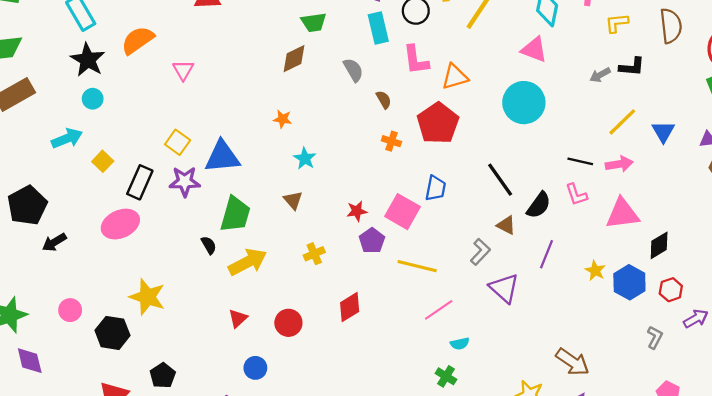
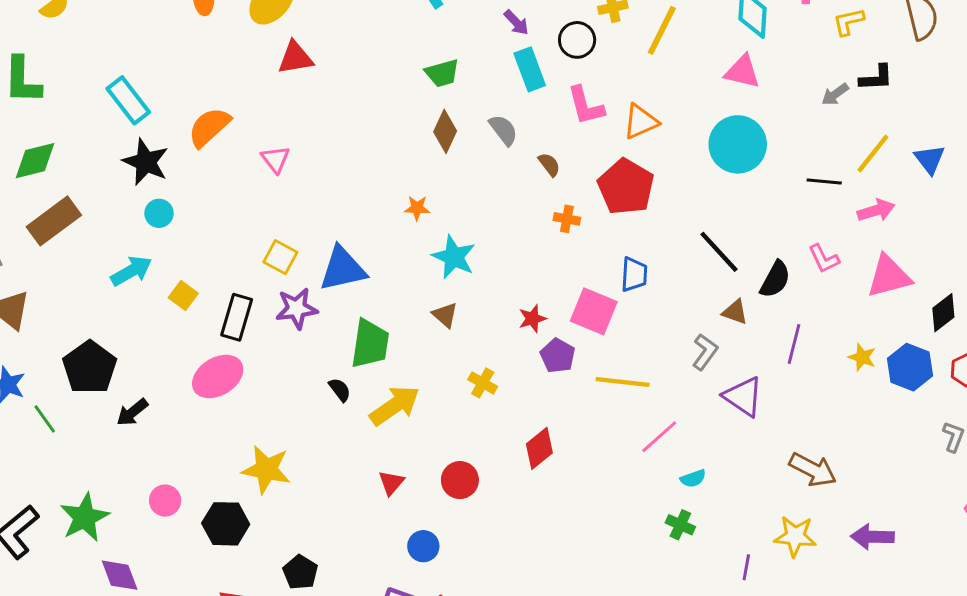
brown diamond: (294, 59) -> (445, 131), moved, turned -32
cyan star: (305, 158) -> (454, 257), size x1.4
black line: (580, 161) -> (824, 181), moved
yellow cross: (314, 254) -> (483, 383), turned -30
brown arrow: (573, 362) -> (813, 470), moved

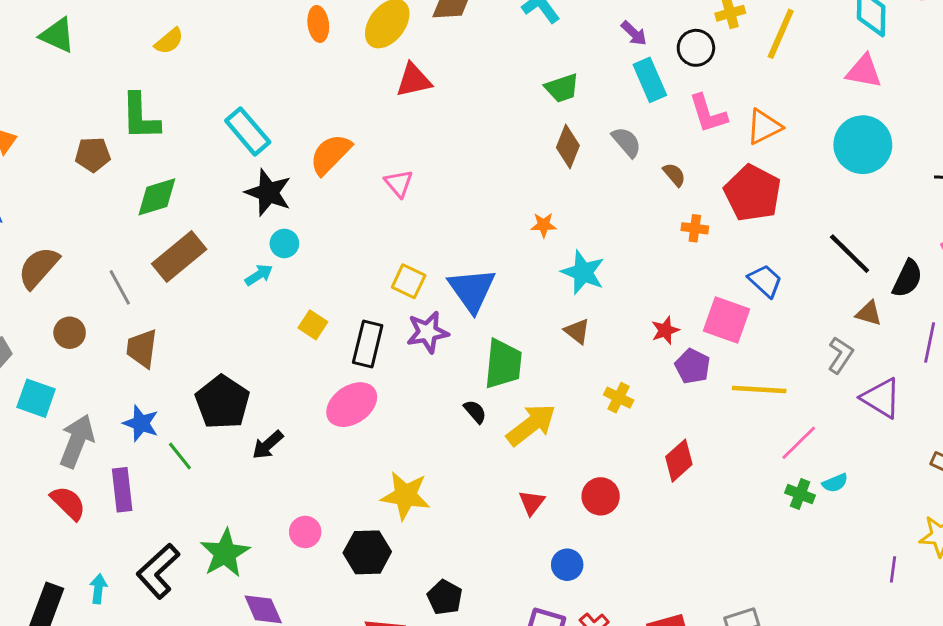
blue triangle: (343, 269) -> (472, 290), turned -50
cyan arrow: (131, 271) -> (259, 275), moved, size x0.7
blue trapezoid: (634, 274) -> (765, 281), turned -48
green cross: (680, 525) -> (800, 494), moved

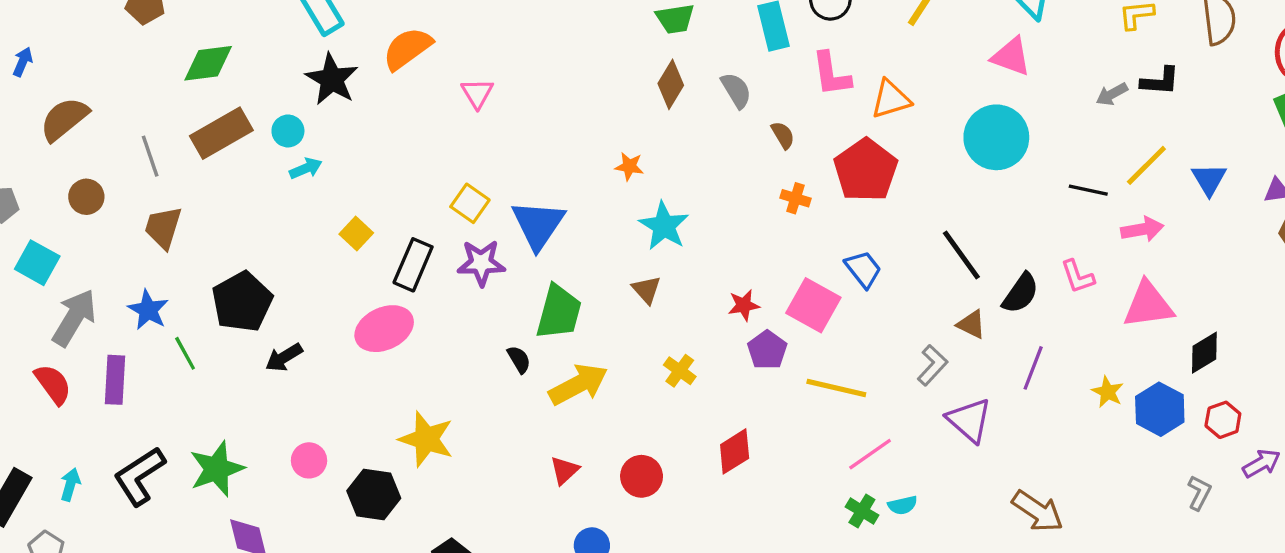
cyan circle: (284, 243) -> (288, 131), moved

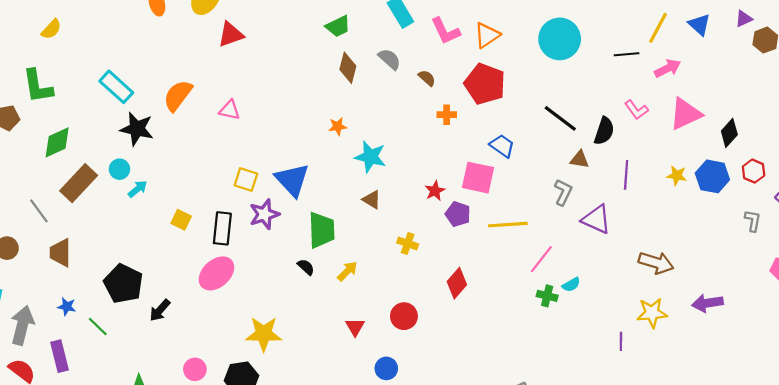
pink triangle: (477, 93) -> (230, 110), turned -30
blue star: (148, 310) -> (67, 307), size x0.7
yellow arrow: (578, 384) -> (347, 271), size x0.6

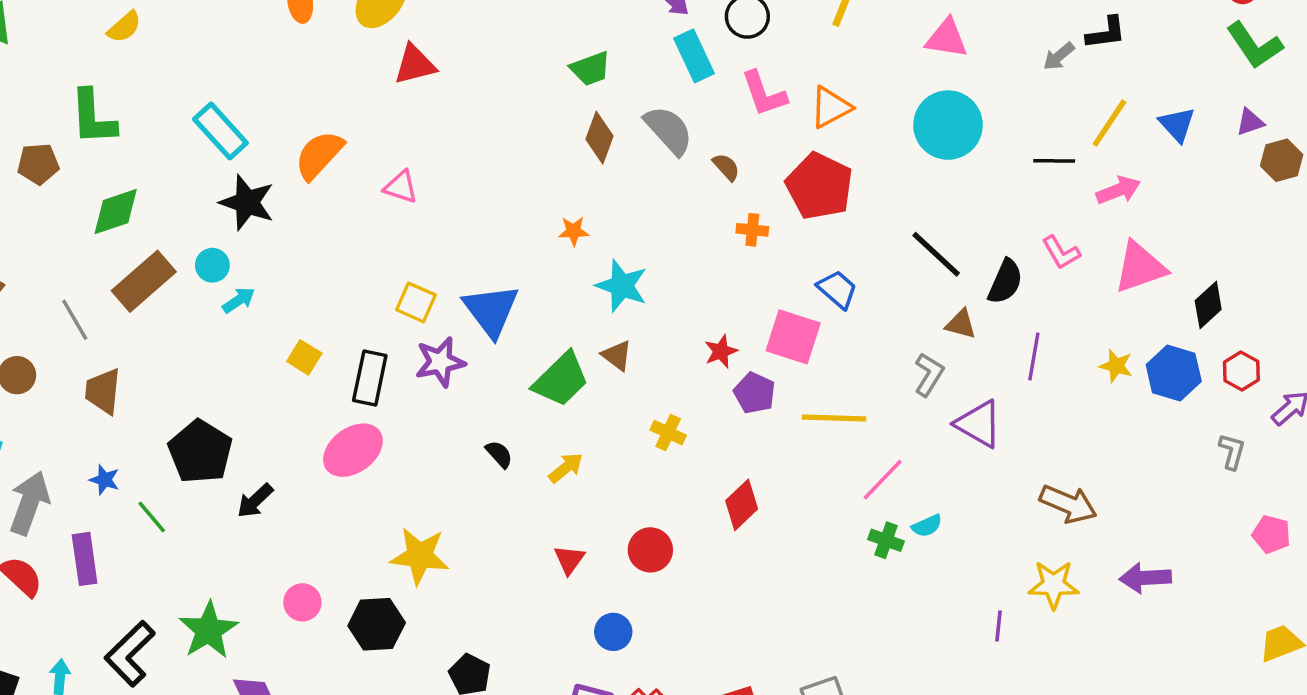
gray semicircle: (390, 59) -> (669, 130), size x1.4
green trapezoid: (322, 230) -> (561, 379), moved, turned 42

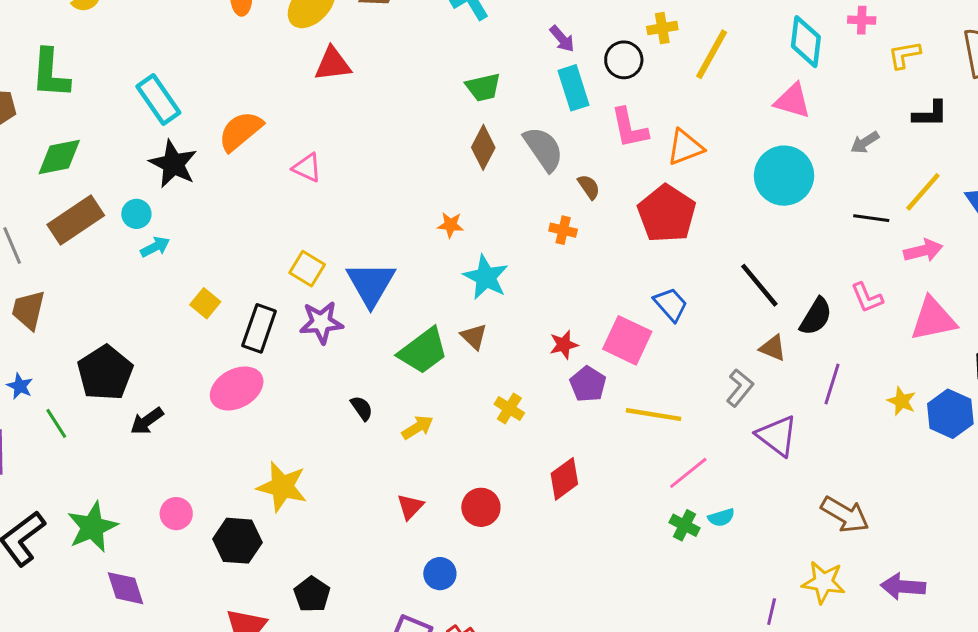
gray arrow: (1059, 56) -> (865, 142), moved
orange cross: (752, 230) -> (563, 230), moved

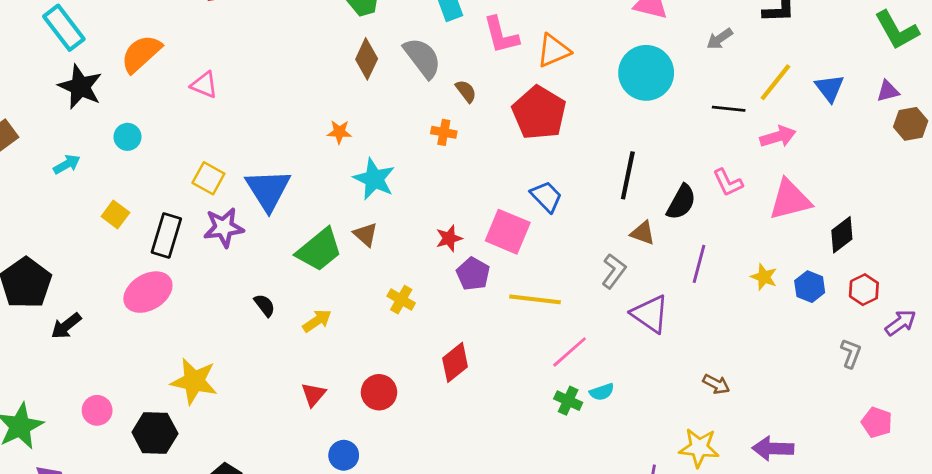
cyan circle: (136, 214) -> (127, 137), moved
black line: (759, 285) -> (628, 175), turned 54
blue hexagon: (950, 414) -> (810, 287), size x0.7
brown arrow: (845, 514) -> (716, 384), size x0.6

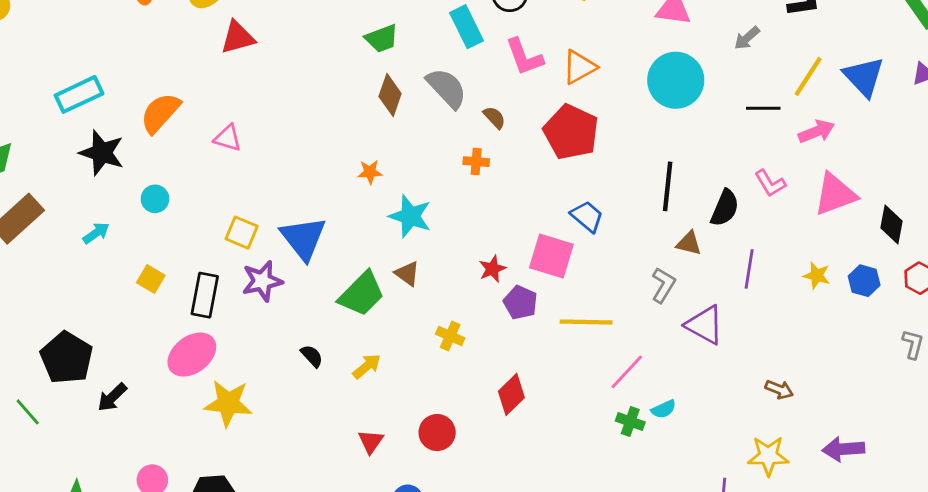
cyan rectangle: (64, 28) -> (79, 94), turned -72
blue triangle: (830, 88) -> (864, 77), size x1.4
black diamond: (842, 235) -> (891, 225), turned -36
yellow star: (194, 381) -> (228, 403), moved

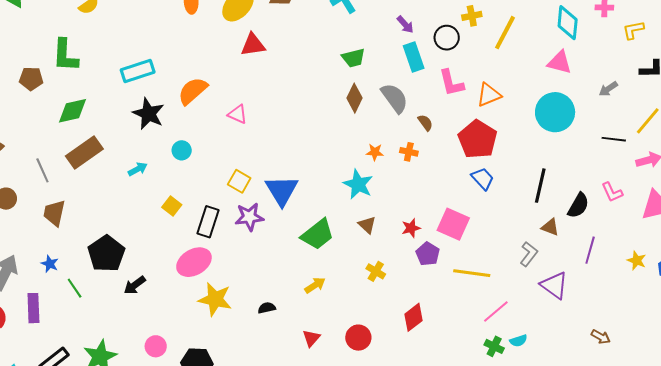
orange star: (370, 172) -> (375, 152), moved
blue trapezoid: (587, 216) -> (483, 179), moved
brown triangle: (407, 273) -> (367, 225), moved
black semicircle: (312, 356) -> (267, 308), moved, turned -66

